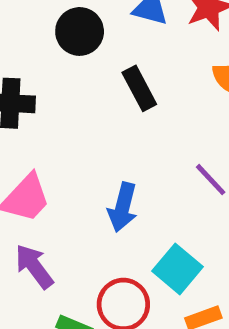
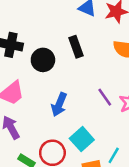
black circle: (80, 31) -> (43, 60), moved

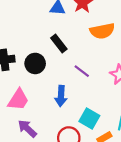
purple line: (105, 97) -> (82, 71), moved

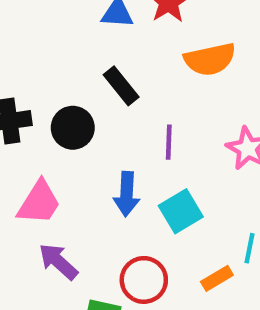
purple line: (82, 71) -> (169, 142), turned 56
cyan square: (89, 118) -> (181, 211), moved, turned 30

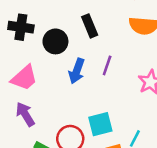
blue arrow: (127, 194) -> (77, 71), moved
cyan square: (181, 211) -> (100, 124), moved

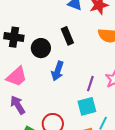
purple line: (107, 65) -> (90, 84), moved
cyan square: (100, 124) -> (87, 106), moved

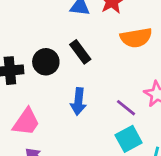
black circle: (41, 48) -> (46, 62), moved
purple line: (90, 84) -> (126, 108), turned -56

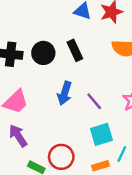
purple line: (126, 108) -> (94, 101), moved

